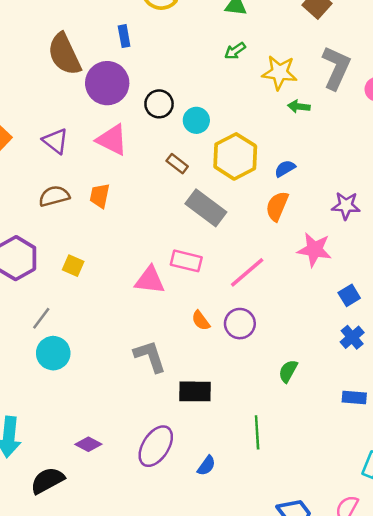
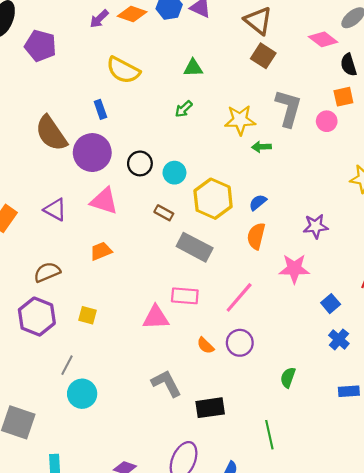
green arrow: (235, 51) -> (184, 109), moved
brown semicircle: (54, 196) -> (47, 272), moved
orange trapezoid: (100, 196) -> (101, 251), turned 65

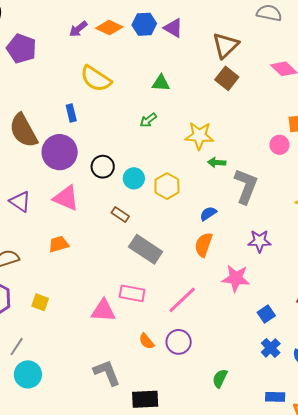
brown triangle: (258, 21) -> (225, 45), turned 32
gray L-shape: (288, 108) -> (246, 186), moved
yellow hexagon: (213, 199) -> (167, 186), moved, size x0.7

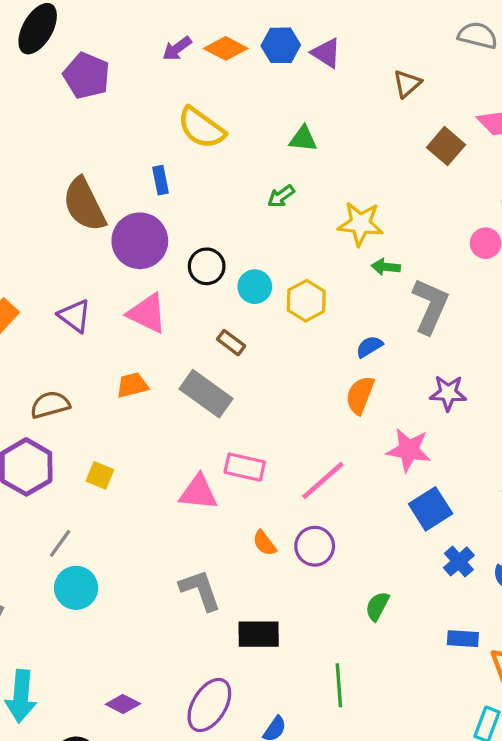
brown triangle: (225, 45) -> (407, 84), size x0.7
brown square: (227, 78) -> (446, 146), moved
gray rectangle: (146, 249) -> (206, 394), moved
blue square: (266, 314) -> (431, 509), moved, size x1.5

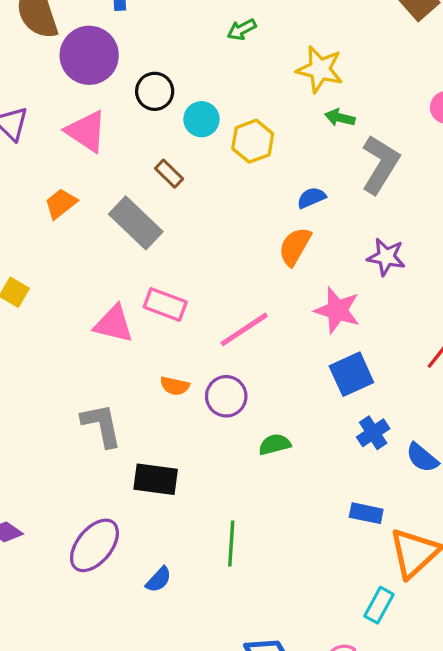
orange trapezoid: (132, 385) -> (61, 204), turned -32
orange semicircle: (264, 543) -> (175, 386), turned -48
green semicircle: (377, 606) -> (275, 444), moved, turned 40

